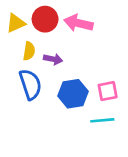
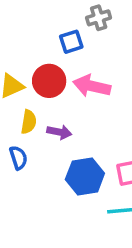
blue semicircle: (30, 84) -> (18, 158), moved, size x0.6

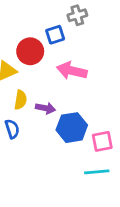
red circle: (49, 81) -> (30, 51), moved
blue hexagon: (85, 176) -> (72, 128), moved

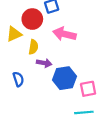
yellow semicircle: (20, 100) -> (33, 47), moved

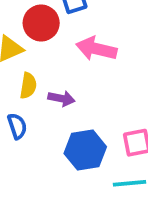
yellow semicircle: (33, 47) -> (28, 86), moved
blue hexagon: (64, 78) -> (85, 150), moved

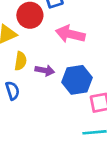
blue hexagon: (85, 150) -> (77, 80), moved

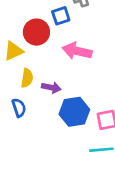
blue hexagon: (77, 80) -> (74, 112), moved

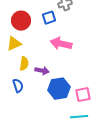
red circle: (36, 32) -> (21, 21), moved

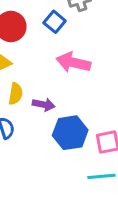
blue square: (49, 18) -> (55, 22), turned -32

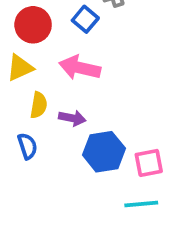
pink arrow: (73, 62) -> (80, 68), moved

